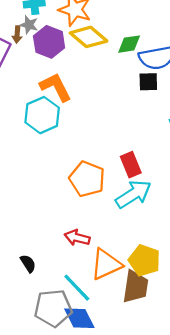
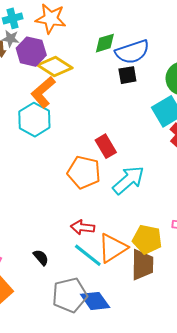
yellow diamond: (89, 37) -> (55, 67), moved
orange L-shape: (56, 87) -> (43, 92), turned -96
red rectangle: (131, 165) -> (106, 146), moved
cyan line: (77, 288) -> (88, 255), moved

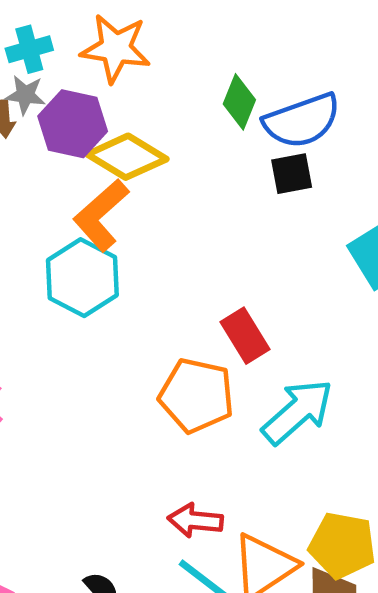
green diamond: (105, 43) -> (239, 102), turned -50

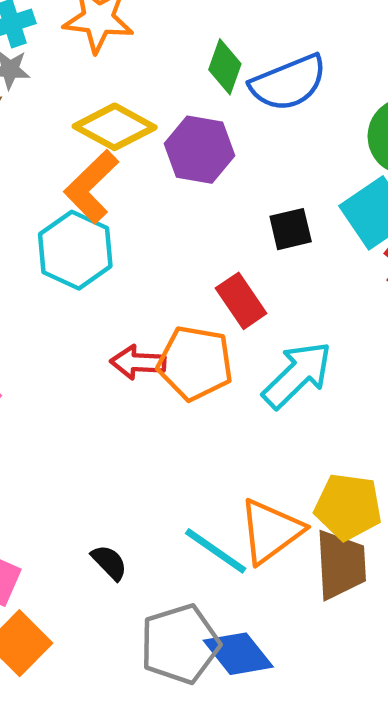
purple hexagon: (73, 124) -> (199, 150), moved
black square: (292, 174) -> (291, 229), moved
red arrow: (195, 520) -> (138, 362), moved

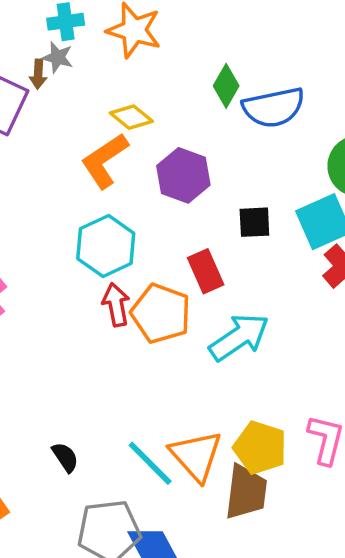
yellow diamond: (115, 127) -> (131, 117), size x0.7
purple hexagon: (199, 150) -> (183, 175), moved
cyan hexagon: (75, 250) -> (106, 246), moved
red arrow: (138, 362) -> (116, 305), turned 66
orange triangle: (271, 531) -> (196, 456), turned -46

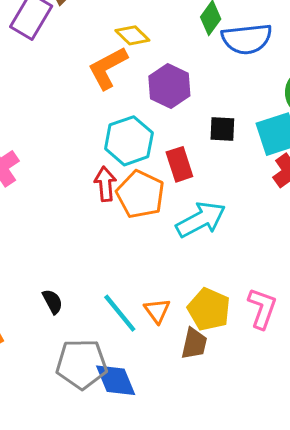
cyan hexagon: (106, 246) -> (129, 141), moved
orange triangle: (196, 456) -> (157, 311), size x0.6
brown trapezoid: (246, 492) -> (194, 344), size x0.7

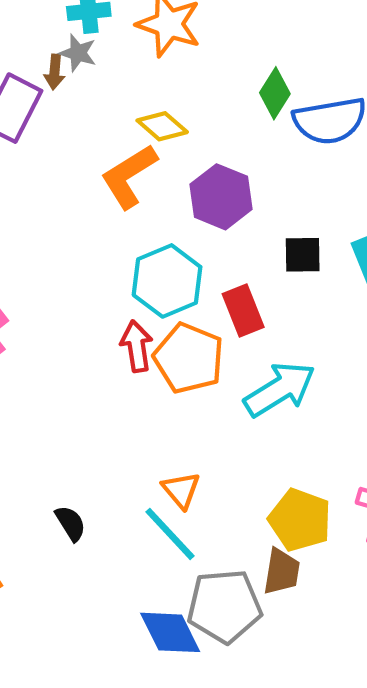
orange triangle: (157, 311) -> (181, 490), moved
gray pentagon: (82, 364) -> (224, 606), moved

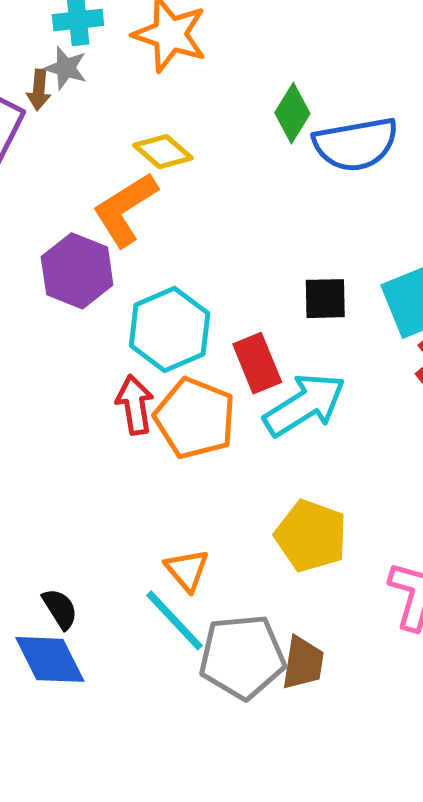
purple hexagon: (221, 197) -> (77, 271), moved
cyan arrow: (280, 389) -> (305, 405), moved
yellow pentagon: (300, 520) -> (311, 536), moved
gray pentagon: (224, 606) -> (242, 657), moved
blue diamond: (170, 632) -> (50, 659), moved

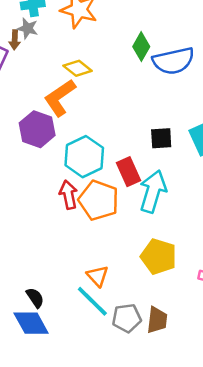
cyan arrow: (305, 405) -> (153, 191), turned -39
gray pentagon: (242, 657) -> (127, 318), size x0.7

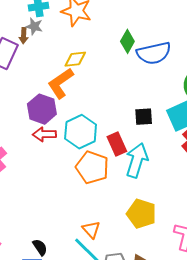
yellow diamond: (78, 68) -> (75, 59), turned -45
red arrow: (68, 195) -> (44, 134), moved, turned -80

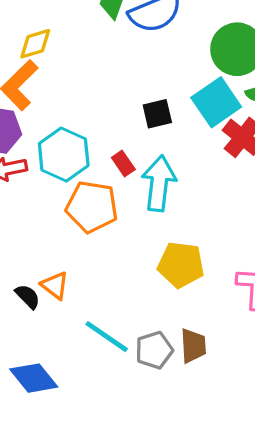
red rectangle: (117, 144) -> (123, 164), size x0.7
orange triangle: (91, 229) -> (55, 285), moved
black semicircle: (40, 247) -> (28, 296), moved

